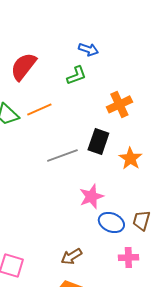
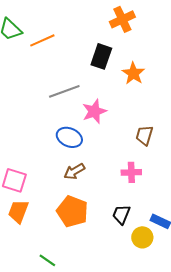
orange line: (39, 109) -> (42, 40), moved
gray line: (62, 155) -> (64, 91), moved
blue ellipse: (111, 222) -> (69, 137), moved

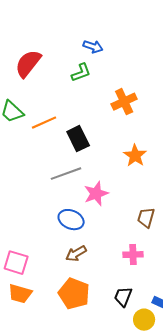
black rectangle: (101, 56) -> (78, 139), moved, turned -45
orange trapezoid: (18, 211) -> (20, 294), turned -95

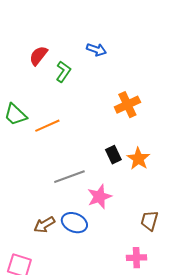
red semicircle: (28, 64) -> (38, 56), moved, size x0.7
green L-shape: (81, 73) -> (63, 72), moved, turned -35
black rectangle: (78, 139) -> (113, 155), moved, size x0.7
brown arrow: (76, 254) -> (44, 225), moved

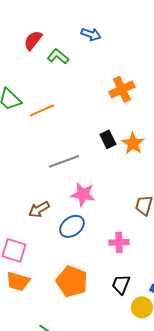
green L-shape: (63, 72) -> (58, 56), turned -85
pink star: (99, 197) -> (83, 194), moved, turned 30
blue ellipse: (74, 223) -> (72, 226), moved, turned -60
pink cross: (136, 258) -> (119, 242), moved

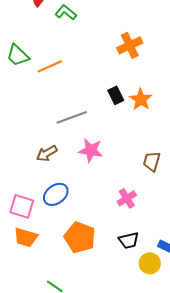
brown arrow: (39, 209) -> (47, 153), moved
blue ellipse: (72, 226) -> (56, 194), moved
pink cross: (119, 242) -> (127, 198), turned -30
black trapezoid: (121, 284) -> (129, 240), turned -125

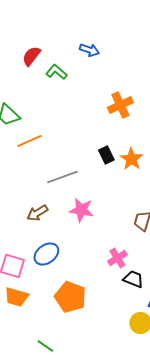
orange line: (50, 66) -> (29, 141), moved
black trapezoid: (129, 240) -> (133, 279), moved, turned -145

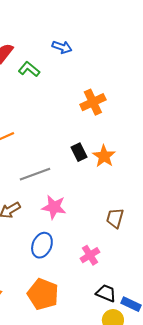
blue ellipse: (46, 254) -> (42, 245), moved, turned -30
black trapezoid: (133, 279) -> (106, 293), moved

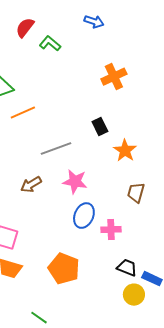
blue arrow: (62, 47) -> (94, 22), moved
orange star: (104, 156) -> (125, 151), moved
blue ellipse: (42, 245) -> (84, 216), moved
pink cross: (90, 255) -> (111, 230), turned 30

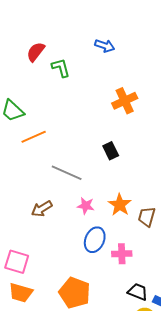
green L-shape: (50, 44) -> (61, 68), turned 35
gray line: (56, 149) -> (67, 173), turned 44
orange star: (125, 151) -> (120, 205), moved
pink star: (75, 182) -> (86, 206), size x0.7

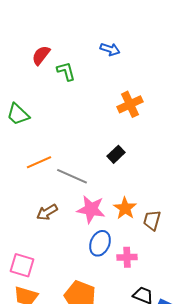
orange line: (34, 137) -> (39, 162), moved
black rectangle: (111, 151) -> (116, 154), turned 72
pink star: (86, 206) -> (91, 209), size x1.6

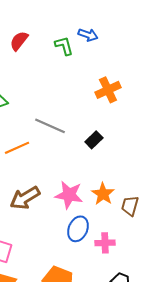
green L-shape: (66, 71) -> (64, 46), moved
gray line: (72, 176) -> (50, 126), moved
brown arrow: (47, 212) -> (25, 198), size x1.4

